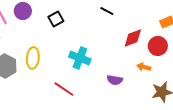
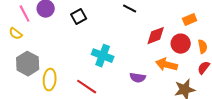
yellow ellipse: (33, 58) -> (50, 80), moved
orange arrow: (144, 67) -> (167, 65), size x1.5

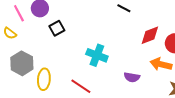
black square: (79, 17) -> (57, 28), moved

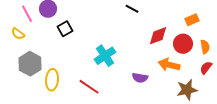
cyan cross: (97, 55) -> (105, 56), turned 35

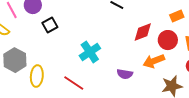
orange arrow: (169, 65) -> (154, 61), turned -35

